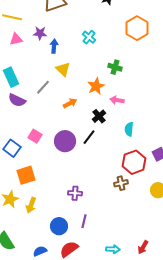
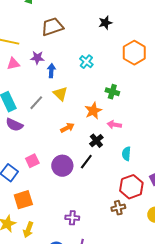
gray line: (43, 87) -> (36, 103), moved
pink square: (35, 136) -> (32, 161), turned 32

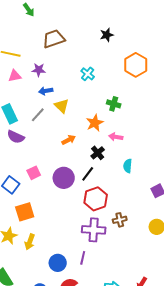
blue arrow: (51, 71) -> (46, 91), moved, turned -104
red hexagon: (131, 187) -> (96, 199), moved
purple cross: (72, 218) -> (94, 230), moved, size x1.6

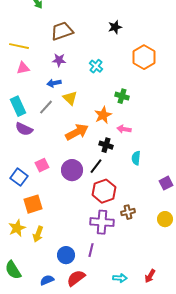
purple star: (39, 70) -> (59, 60), moved
orange arrow: (69, 140) -> (77, 132), size x1.6
black cross: (98, 153) -> (106, 145), turned -32

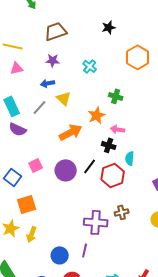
black cross: (106, 145) -> (109, 145), moved
red hexagon: (104, 191) -> (113, 175), moved

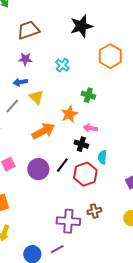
black star: (109, 27) -> (81, 26), size x1.6
purple line: (85, 250) -> (57, 249), turned 48

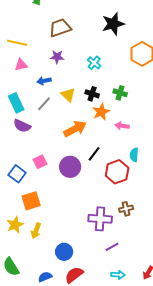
blue arrow: (20, 82) -> (44, 81), moved
black cross: (81, 144) -> (92, 94), moved
black line: (62, 165) -> (94, 154), moved
purple line: (57, 249) -> (112, 247), moved

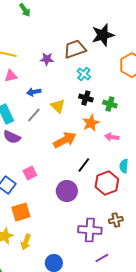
brown trapezoid: (60, 28) -> (75, 49), moved
purple star: (57, 57) -> (47, 59), moved
black cross: (92, 94) -> (86, 98), moved
purple circle: (70, 167) -> (67, 191), moved

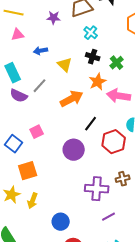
green cross: (110, 104) -> (117, 63), turned 32
gray line: (34, 115) -> (40, 86), moved
pink arrow: (112, 137) -> (119, 96), size x1.6

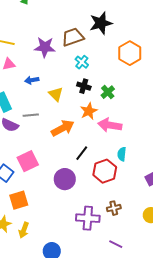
purple star: (54, 18) -> (45, 47), size x1.5
gray line: (40, 86) -> (31, 115), turned 42
pink square: (37, 132) -> (28, 161), size x1.5
purple line: (109, 217) -> (116, 244), moved, turned 56

